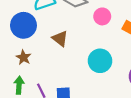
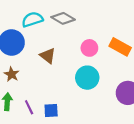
pink circle: (102, 16) -> (89, 48), moved

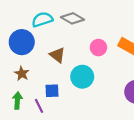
cyan circle: (87, 78) -> (82, 77), moved
blue square: (51, 110) -> (52, 91), moved

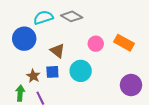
brown star: (22, 73) -> (33, 76), moved
blue square: (52, 91) -> (52, 72), moved

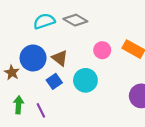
blue circle: (24, 39) -> (33, 58), moved
blue square: (52, 72) -> (54, 81), turned -32
brown star: (33, 76) -> (12, 72), moved

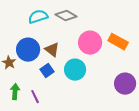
pink circle: (102, 50) -> (90, 43), size x1.5

